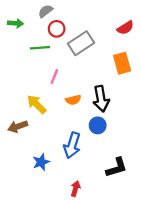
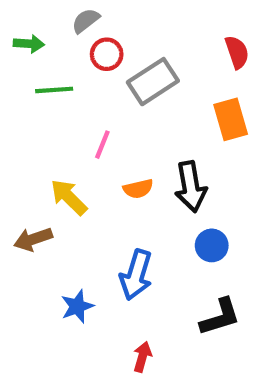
red semicircle: (125, 28) -> (237, 52), turned -77
green line: (40, 48) -> (54, 90), moved
blue circle: (98, 125) -> (212, 245), moved

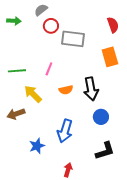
gray rectangle: (153, 82) -> (73, 39), turned 40
green line: (54, 90) -> (17, 71), moved

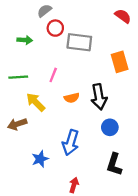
green arrow: (14, 21) -> (25, 40), moved
red semicircle: (113, 25) -> (123, 16), moved, turned -35
black L-shape: (105, 151) -> (114, 164), turned 125

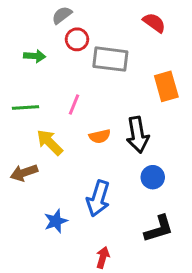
red semicircle: (123, 16) -> (154, 23), moved
black L-shape: (114, 164) -> (159, 229), turned -125

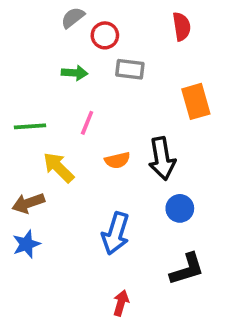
red semicircle: (154, 23) -> (182, 26), turned 45
red circle: (77, 39) -> (105, 35), moved
green arrow: (35, 56) -> (75, 73), moved
gray rectangle: (110, 59) -> (130, 69), size x0.7
blue star: (56, 221) -> (26, 244), moved

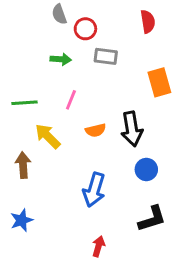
gray semicircle: (73, 18) -> (59, 14), turned -72
brown arrow: (28, 203) -> (23, 165), turned 105
blue star: (26, 244) -> (22, 220), moved

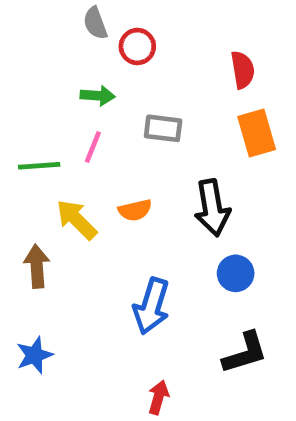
red semicircle: (148, 22) -> (243, 70), moved
gray rectangle: (106, 56) -> (163, 128), moved
pink line: (71, 100) -> (93, 147), moved
orange semicircle: (96, 130) -> (135, 210), moved

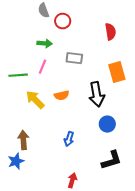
orange rectangle: (257, 133) -> (117, 72), moved
brown arrow: (37, 266) -> (23, 140), moved
blue arrow: (151, 306) -> (69, 139), size x0.6

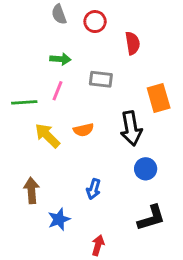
red circle: (63, 21) -> (95, 22), moved
red semicircle: (110, 32) -> (133, 43), moved
blue star: (16, 161) -> (59, 219), moved

